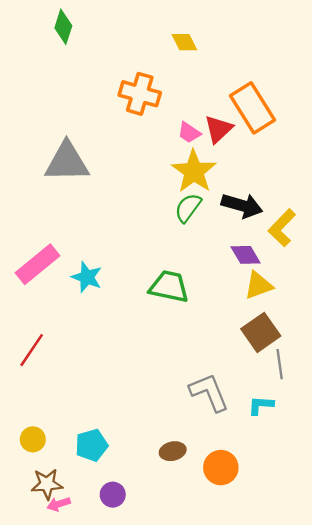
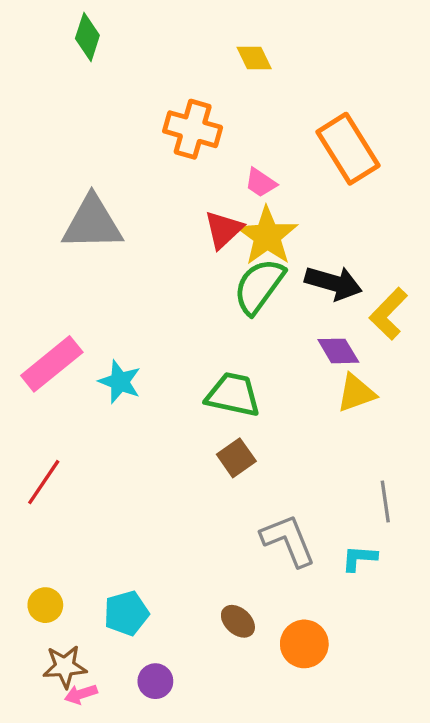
red triangle: (218, 129) -> (223, 230), moved
green semicircle: (188, 208) -> (259, 286), size x1.4
brown square: (261, 332) -> (236, 458), moved, size x0.7
brown ellipse: (173, 451) -> (238, 621), turned 55

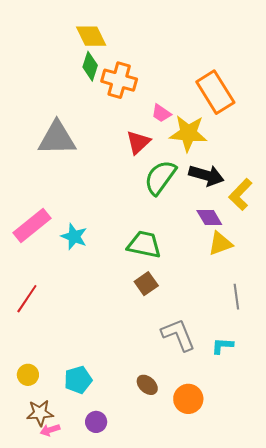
green diamond: (87, 37) -> (90, 66), moved
yellow diamond: (254, 58) -> (91, 36), moved, size x1.4
yellow star: (267, 236) -> (188, 133), moved, turned -30
gray line: (385, 501) -> (236, 297), moved

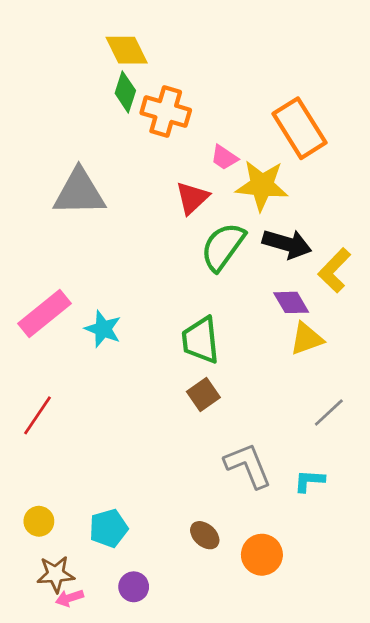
green trapezoid: (144, 245) -> (201, 340), turned -108
gray line: (236, 297) -> (329, 413), turned 55

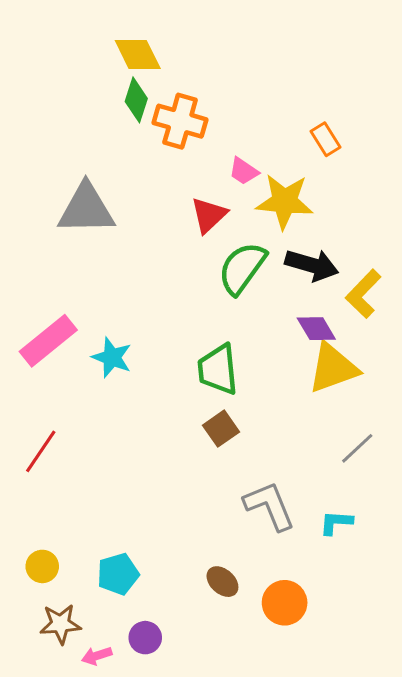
orange rectangle: (300, 128) -> (325, 139), size x0.5
yellow triangle: (306, 339) -> (333, 368), size x1.4
pink arrow: (70, 598) -> (97, 656), moved

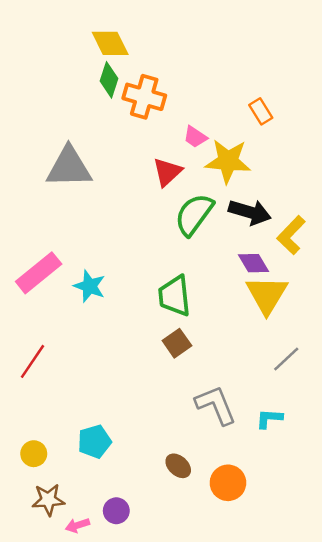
yellow triangle: (333, 368) -> (267, 295), turned -39
cyan pentagon: (118, 574) -> (94, 442), moved

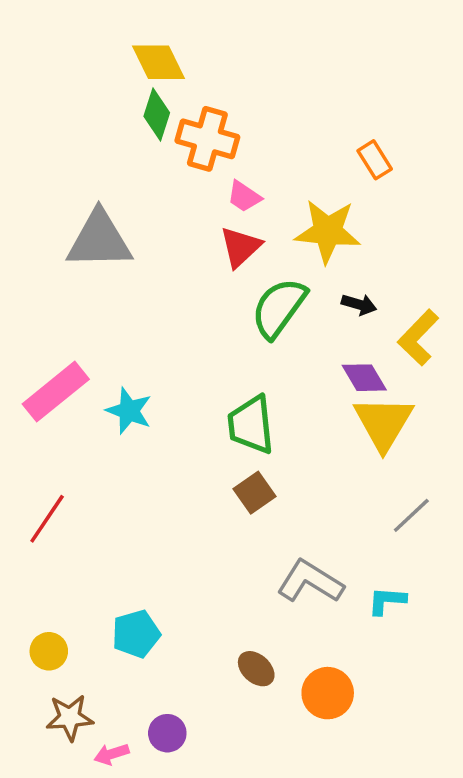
pink trapezoid: (195, 137) -> (244, 196), moved
black arrow: (250, 212) -> (359, 304), size x0.6
gray L-shape: (216, 405) -> (310, 582), turned -36

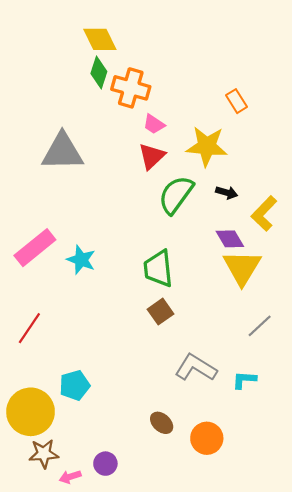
cyan pentagon: (136, 634) -> (75, 385), moved
yellow circle: (49, 651) -> (31, 412), size x2.0

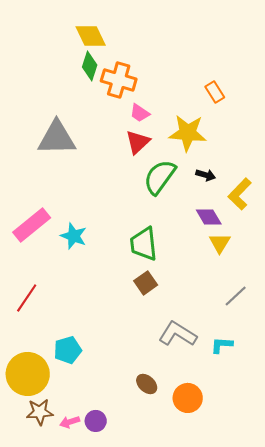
yellow triangle: (242, 267) -> (220, 243), size x0.6
pink arrow: (70, 477) -> (70, 422), moved

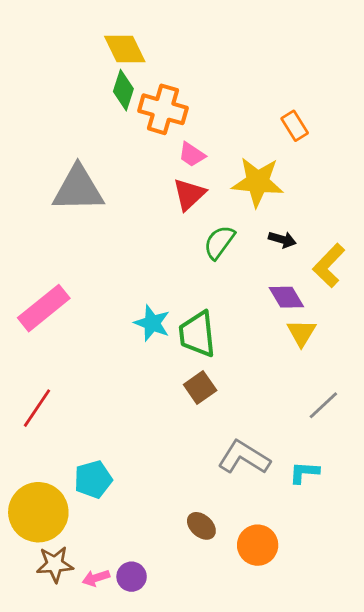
green semicircle: (160, 177) -> (219, 242), size x0.7
cyan star: (74, 236) -> (152, 323), moved

